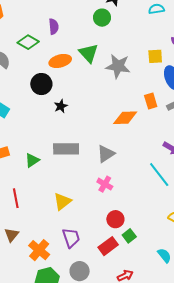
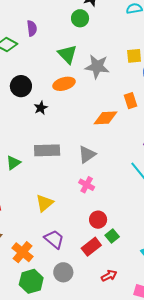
orange ellipse: (60, 61) -> (64, 84), moved
purple trapezoid: (71, 238) -> (54, 239), turned -30

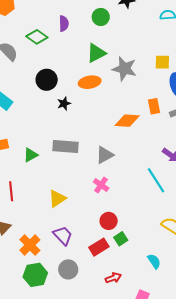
green circle: (80, 18) -> (101, 17), moved
green triangle: (67, 54) -> (96, 53), turned 40

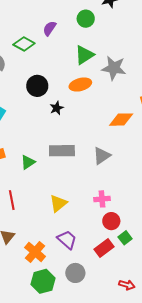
purple semicircle: (64, 24) -> (50, 28), turned -140
pink cross: (101, 185) -> (102, 199), moved, turned -35
red arrow: (113, 278) -> (127, 285), moved, turned 42

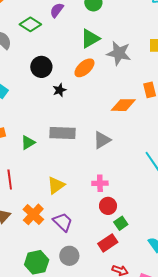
orange ellipse: (80, 85) -> (84, 68), turned -30
red rectangle: (104, 248) -> (108, 243), moved
orange cross: (35, 252) -> (33, 214), moved

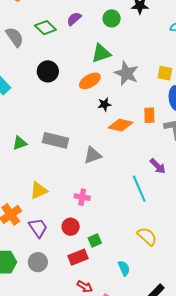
black star: (59, 90) -> (104, 104), moved
red circle: (108, 206) -> (71, 227), moved

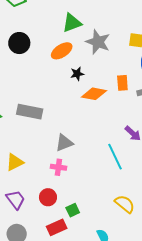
gray triangle: (93, 155) -> (64, 143), moved

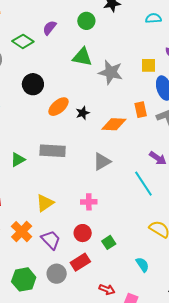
green triangle: (72, 23) -> (82, 57), turned 40
orange ellipse: (62, 51) -> (58, 107), moved
black star: (77, 74) -> (83, 113), moved
gray triangle: (64, 143) -> (102, 162), moved
red rectangle: (57, 227) -> (80, 262), moved

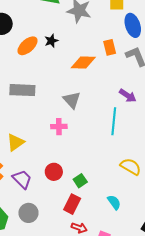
black star: (83, 113) -> (51, 41), moved
gray triangle: (102, 162) -> (72, 100), turned -42
cyan line: (143, 184) -> (114, 121), turned 40
pink cross: (89, 202) -> (59, 127), moved
red rectangle: (80, 262) -> (72, 204), moved, turned -30

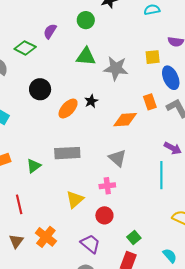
yellow triangle: (16, 142) -> (75, 199), moved
red circle: (54, 172) -> (104, 215), moved
purple trapezoid: (22, 179) -> (90, 244), moved

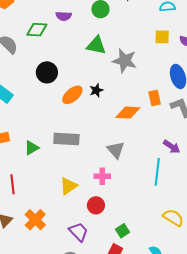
purple semicircle: (50, 31) -> (64, 16), turned -126
green diamond: (25, 48) -> (37, 30), turned -30
yellow square: (153, 57) -> (162, 37), moved

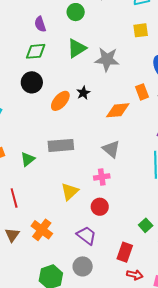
purple semicircle: (64, 16) -> (40, 24), turned 77
green diamond: (37, 30) -> (36, 51), moved
green triangle: (96, 45) -> (77, 48), turned -35
green square: (123, 231) -> (146, 225), moved

